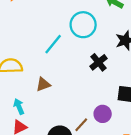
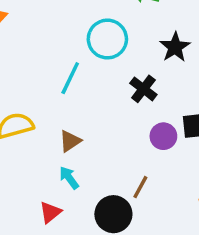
cyan arrow: (19, 106) -> (69, 178), moved
purple circle: (103, 114) -> (163, 136), moved

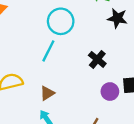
cyan circle: (107, 39) -> (61, 21), moved
black star: (175, 47) -> (117, 18), moved, turned -30

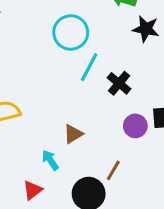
cyan line: (48, 51) -> (89, 67), moved
brown triangle: (47, 93) -> (73, 134), moved

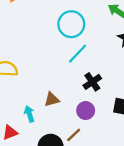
black cross: (119, 83) -> (92, 82), moved
purple circle: (135, 126) -> (86, 111), moved

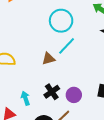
black cross: (92, 82) -> (52, 92), moved
brown triangle: (52, 100) -> (48, 59), moved

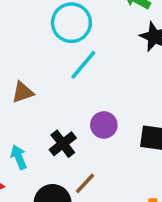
brown triangle: (48, 59) -> (23, 92), moved
purple circle: (74, 95) -> (104, 125), moved

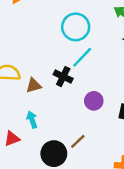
brown triangle: (23, 92) -> (34, 85), moved
black cross: (63, 144) -> (63, 77), moved, turned -30

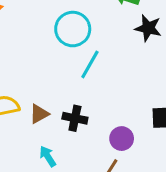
black cross: (63, 77) -> (75, 118), moved
purple circle: (94, 101) -> (122, 139), moved

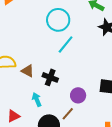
brown triangle: (39, 114) -> (28, 71), turned 48
cyan arrow: (48, 156) -> (37, 100), moved

